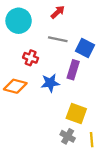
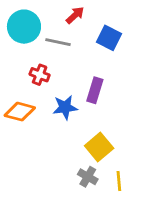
gray line: (58, 39) -> (58, 42), moved
blue square: (85, 48) -> (109, 38), moved
yellow square: (76, 113) -> (99, 147), turned 30

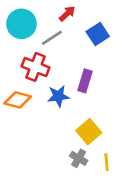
blue square: (109, 38) -> (98, 34), turned 30
gray line: (58, 42) -> (52, 38), turned -45
red cross: (40, 75) -> (35, 67), size x1.5

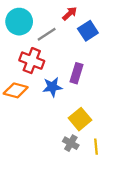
red arrow: (67, 14) -> (70, 14), moved

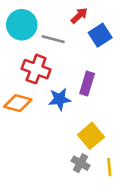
gray line: (47, 34) -> (53, 39), turned 48

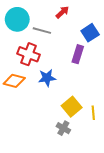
blue square: (100, 35) -> (90, 33), moved
purple rectangle: (87, 83) -> (78, 54), moved
yellow line: (109, 167) -> (93, 113), moved

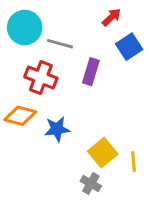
red arrow: (62, 12) -> (111, 17), moved
purple rectangle: (78, 54) -> (91, 72), moved
blue star: (47, 78) -> (57, 129), moved

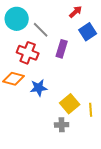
gray line: (60, 44) -> (41, 30), turned 30
gray cross: (91, 184) -> (62, 125), turned -32

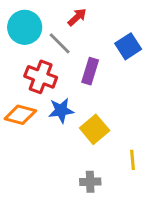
red arrow: (76, 12) -> (77, 17), moved
blue star: (39, 88) -> (61, 110), moved
yellow square: (70, 104) -> (95, 129), moved

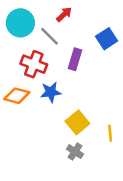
yellow square: (95, 129) -> (77, 122), moved
gray cross: (90, 182) -> (75, 152), turned 35

